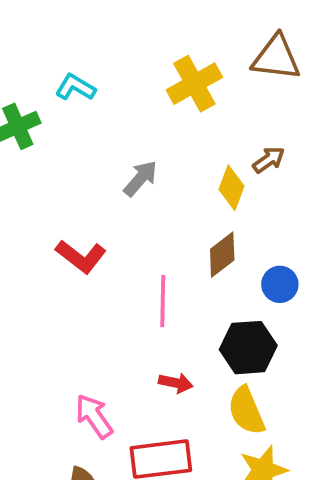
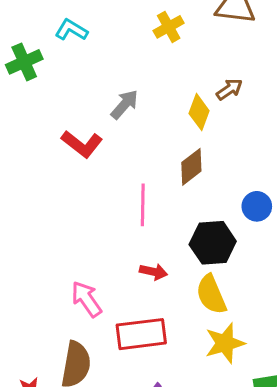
yellow cross: (194, 84) -> (169, 27), size x0.7
red L-shape: (81, 256) -> (82, 144), moved
blue circle: (280, 284) -> (257, 206), moved

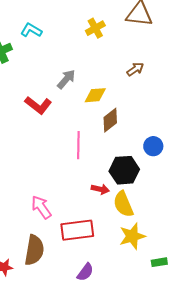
yellow diamond: (199, 112) -> (95, 95), moved, turned 65
red arrow: (153, 272) -> (100, 189), moved

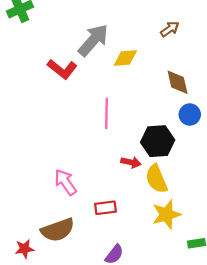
gray arrow: (66, 79) -> (93, 40), size x1.5
brown diamond: (110, 120) -> (178, 82), moved, turned -65
red rectangle: (77, 230) -> (105, 208), size x0.6
brown semicircle: (34, 250) -> (58, 230), turned 60

